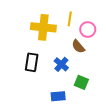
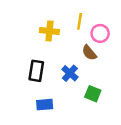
yellow cross: (43, 27) -> (49, 31), size x0.7
blue rectangle: (58, 96) -> (45, 105), moved

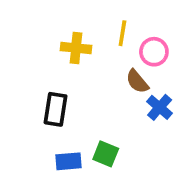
blue cross: (70, 73) -> (160, 107), moved
green square: (93, 94) -> (106, 154), moved

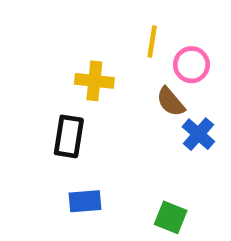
yellow cross: (76, 48) -> (94, 81), moved
green square: (106, 154) -> (171, 217), moved

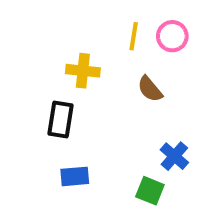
pink circle: (191, 65) -> (172, 36), moved
blue cross: (198, 134) -> (174, 156), moved

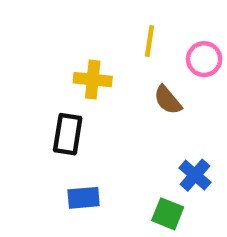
pink circle: (172, 36) -> (204, 59), moved

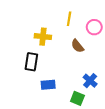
blue rectangle: (84, 198) -> (48, 85), moved

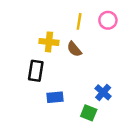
pink circle: (94, 27) -> (108, 20), moved
brown semicircle: (77, 46) -> (74, 49), moved

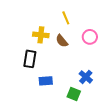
pink circle: (108, 20) -> (90, 37), moved
yellow line: (79, 21) -> (66, 18), turned -32

